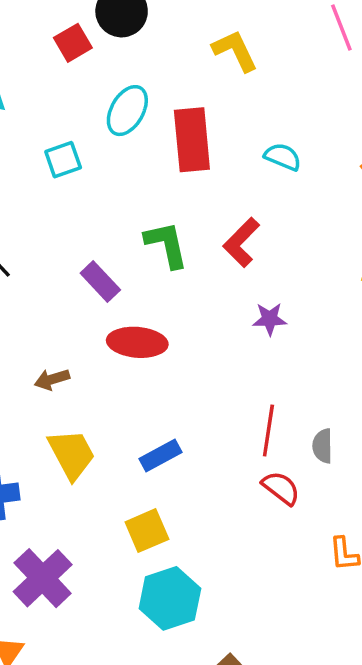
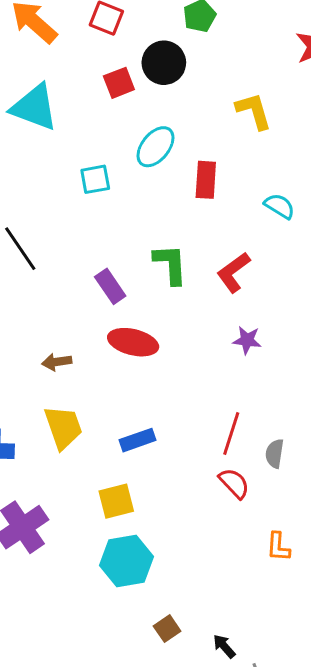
red rectangle: (192, 140) -> (206, 180), size x0.7

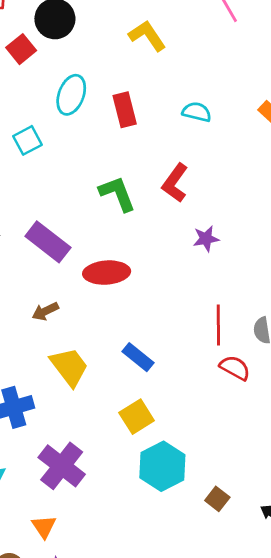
purple rectangle: (110, 286) -> (48, 242), moved, size x1.4
blue rectangle: (138, 440) -> (138, 357), turned 76
brown square: (167, 629) -> (217, 499), moved

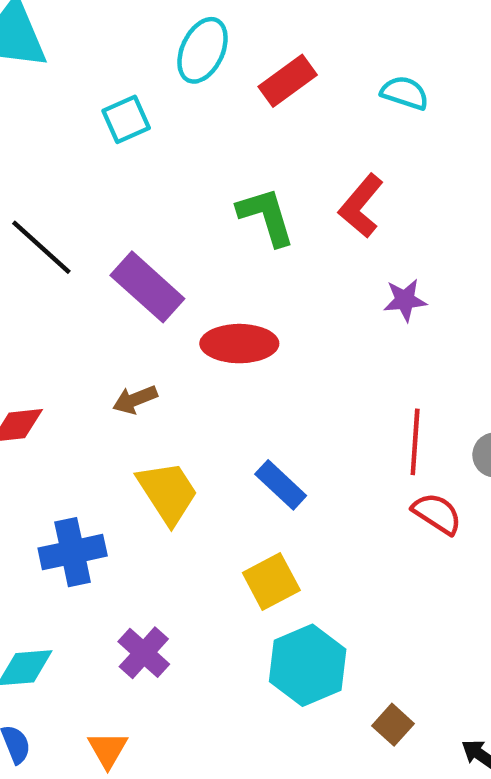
red rectangle: (125, 110) -> (288, 81), turned 64
purple cross: (62, 466) -> (144, 653), size x0.7

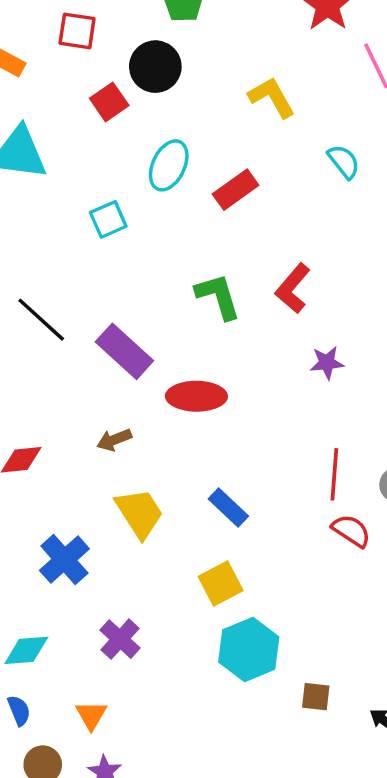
cyan semicircle: (405, 93) -> (344, 162), moved, turned 33
blue cross: (73, 552) -> (64, 560), turned -30
brown square: (393, 725) -> (316, 697), turned -36

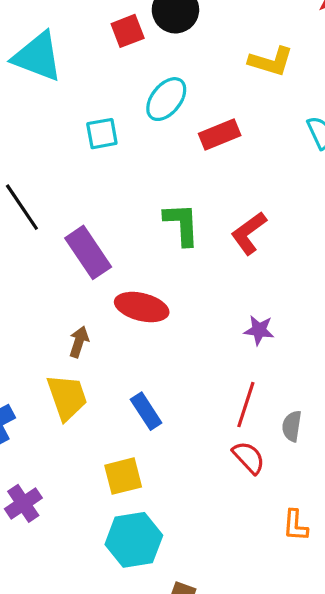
yellow L-shape: (272, 97) -> (271, 61), turned 123
purple star: (327, 363) -> (259, 330), moved
brown arrow: (114, 440) -> (79, 342), moved, turned 116

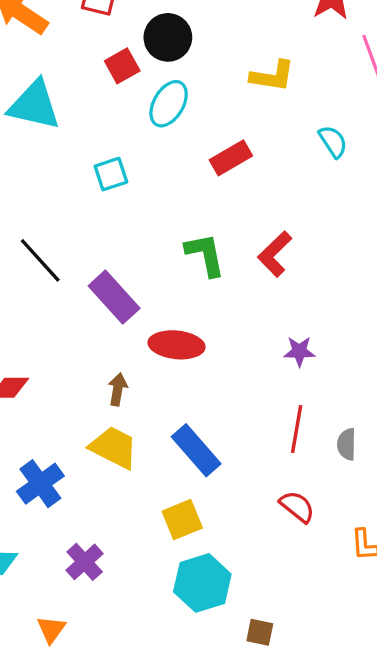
cyan ellipse: (166, 99) -> (169, 104), moved
yellow trapezoid: (67, 397) -> (114, 447), turned -36
blue rectangle: (146, 411) -> (196, 450), size x1.4
red semicircle: (249, 458) -> (297, 507), moved

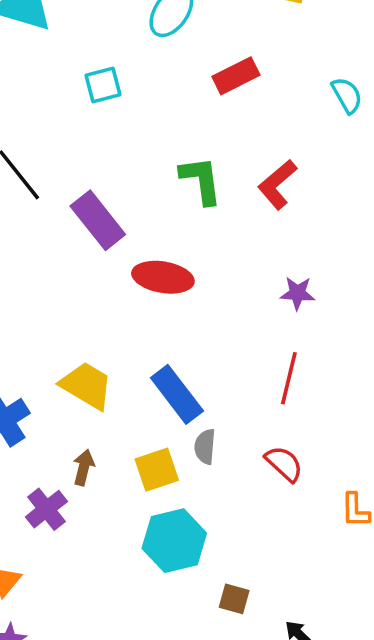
cyan semicircle: (333, 142) -> (347, 95), moved
brown arrow: (118, 389) -> (84, 467), moved
gray semicircle: (347, 444) -> (205, 447), moved

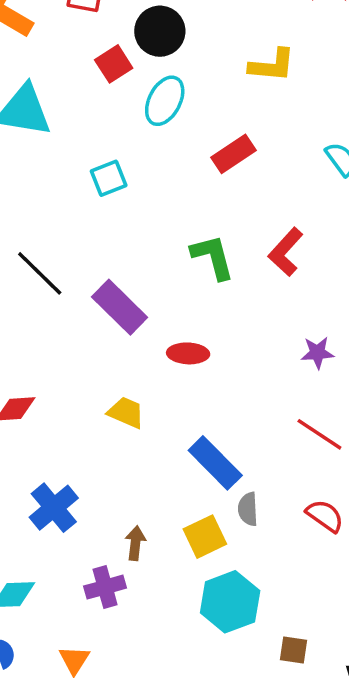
red ellipse: (163, 277) -> (188, 353), size x0.7
red line: (289, 378) -> (319, 434), turned -63
yellow trapezoid: (87, 386) -> (126, 412), moved, size x0.7
purple cross: (46, 509) -> (105, 587), turned 30

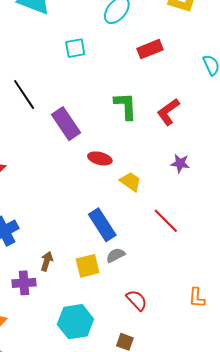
purple star: (317, 353) -> (180, 163), moved
yellow trapezoid: (126, 412) -> (131, 182), moved
gray semicircle: (248, 509) -> (116, 255), turned 54
red semicircle: (325, 516) -> (137, 300), moved
cyan hexagon: (230, 602) -> (75, 322), moved

